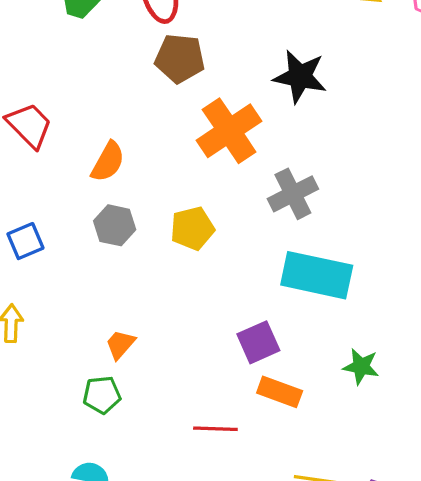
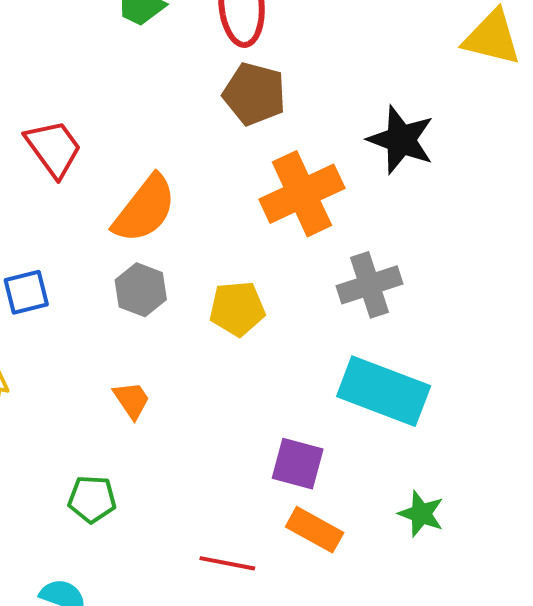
orange semicircle: (108, 162) -> (145, 209), size x1.4
purple square: (258, 342) -> (298, 464), turned 30
orange trapezoid: (120, 344) -> (132, 400), moved, turned 96

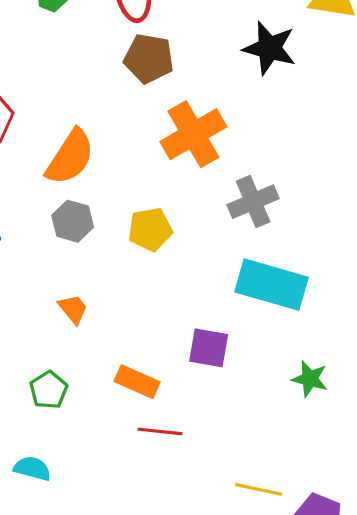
black star: (401, 140) -> (269, 48), moved
green pentagon: (92, 499) -> (49, 390), turned -30
orange rectangle: (315, 530) -> (137, 382), moved

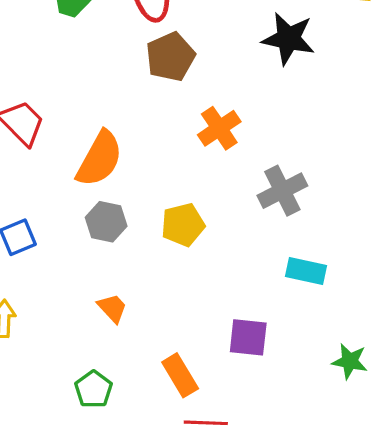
brown pentagon: (149, 59) -> (170, 57), turned -30
orange cross: (193, 134) -> (219, 128), size x0.7
cyan rectangle: (272, 285) -> (306, 271), size x0.6
orange rectangle: (137, 382) -> (180, 375), turned 39

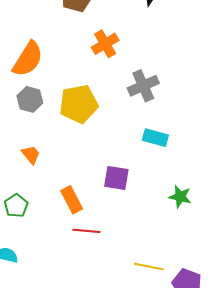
yellow pentagon: (183, 225) -> (79, 104), size x1.4

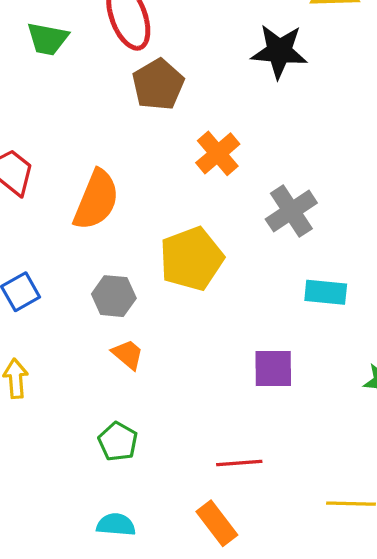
gray hexagon: (30, 99) -> (114, 296), moved
orange rectangle: (72, 200) -> (217, 523), moved

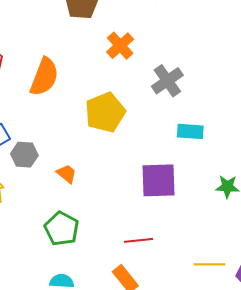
gray hexagon: (114, 296) -> (24, 155), moved
purple square: (273, 369) -> (158, 180), size x1.4
green pentagon: (118, 442) -> (62, 229), size x1.4

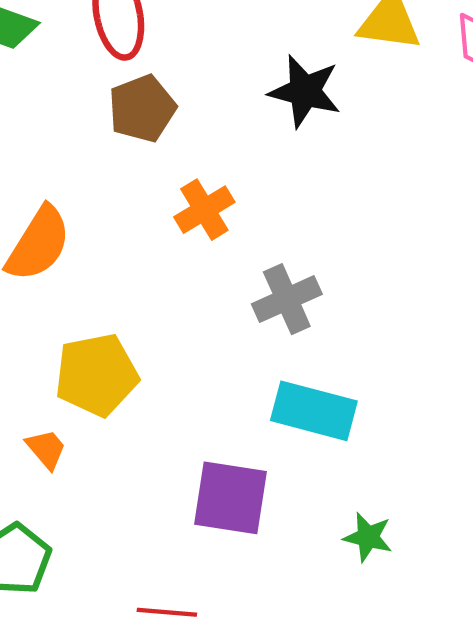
yellow pentagon: (105, 112) -> (96, 375), moved
cyan rectangle: (190, 131) -> (314, 411), size x1.5

